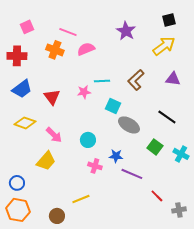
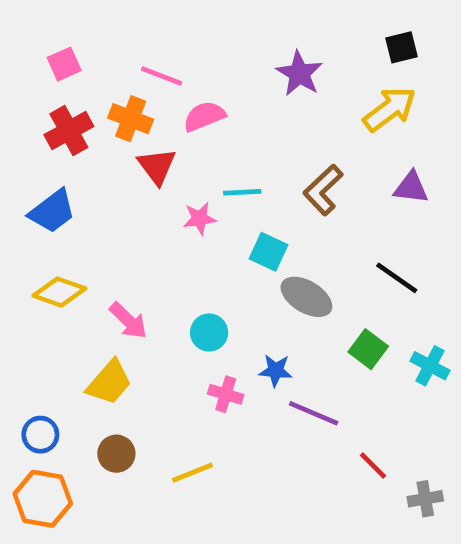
red cross: (17, 56) -> (69, 131), moved, turned -30
red triangle: (52, 97) -> (157, 166), moved
brown circle: (57, 216) -> (116, 454), moved

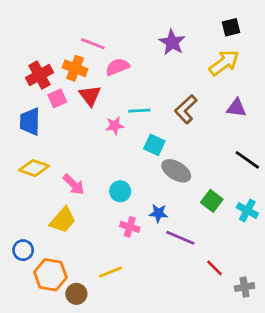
pink square: (64, 64) -> (57, 98), moved
blue trapezoid: (52, 211) -> (30, 122), turned 128
black line: (397, 278) -> (247, 160), moved
brown circle: (116, 454) -> (76, 294), moved
orange hexagon: (43, 499) -> (50, 275), moved

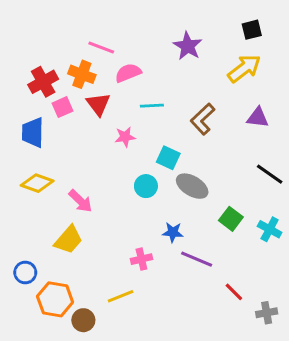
cyan line: (139, 111) -> (152, 106), moved
cyan circle: (120, 191) -> (146, 186), moved
pink cross: (130, 227) -> (141, 259), moved, turned -30

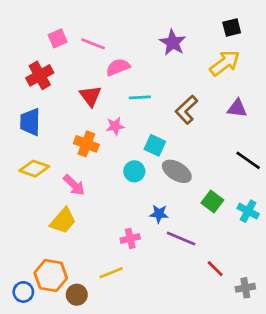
orange cross: (82, 74) -> (86, 144), moved
pink square: (63, 107) -> (58, 38), moved
blue circle: (25, 272) -> (23, 292), moved

